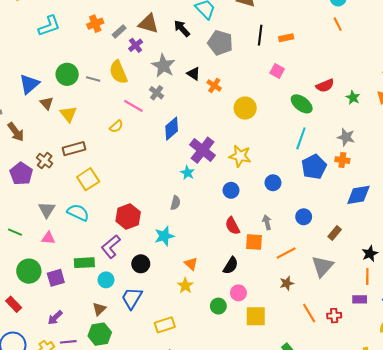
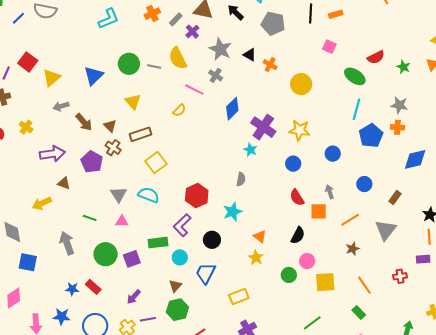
brown triangle: (47, 103) -> (110, 126), moved
orange line: (309, 313) -> (364, 285), moved

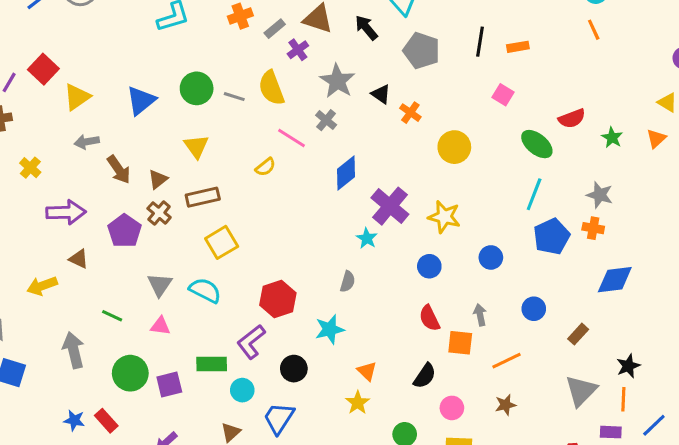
brown triangle: (110, 126) -> (158, 179), turned 32
gray triangle: (386, 230) -> (581, 391), moved
pink circle: (307, 261) -> (452, 408), moved

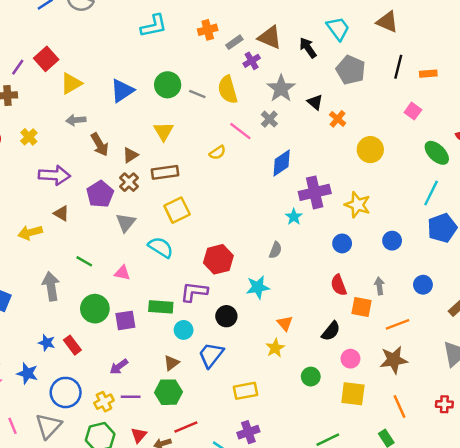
purple cross: (390, 206) -> (315, 192), turned 32
gray triangle: (160, 285) -> (126, 223), moved
purple L-shape: (251, 342) -> (194, 292), turned 40
brown star: (506, 405) -> (394, 360), size x1.6

